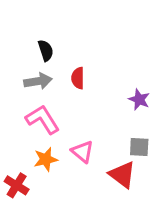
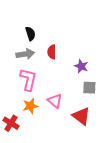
purple star: (139, 100) -> (81, 66), moved
pink L-shape: (43, 119) -> (28, 79), turned 45
gray square: (139, 147) -> (89, 88), moved

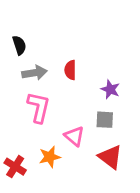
black semicircle: (30, 34) -> (19, 45), moved
gray square: (89, 88) -> (105, 120), moved
orange star: (30, 106) -> (50, 157), moved

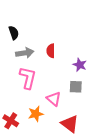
red triangle: (110, 157) -> (70, 124), moved

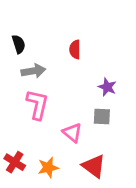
red semicircle: (51, 51) -> (75, 49), moved
orange star: (36, 114) -> (48, 167), moved

